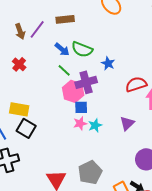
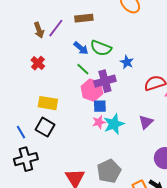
yellow rectangle: (19, 109) -> (48, 103), moved
cyan star: (95, 125) -> (114, 124), size x1.5

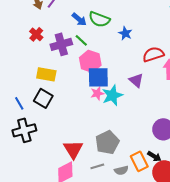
purple cross: (105, 81) -> (61, 44), moved
blue square: (100, 106) -> (98, 77), size x1.6
purple triangle: (146, 122) -> (136, 80), moved, turned -35

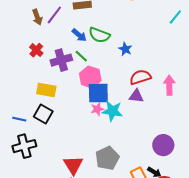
red semicircle: (153, 54) -> (140, 77), moved
purple triangle: (136, 80) -> (136, 96), turned -35
cyan star: (112, 95) -> (112, 111), turned 30
blue line: (19, 103) -> (19, 119), turned -48

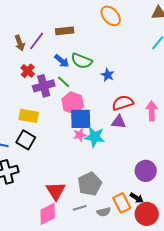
red cross: (36, 50) -> (28, 71), moved

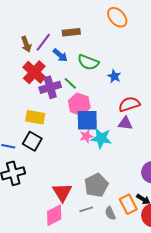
blue arrow: (62, 61) -> (60, 55), moved
red cross: (28, 71) -> (34, 72), size x1.6
gray semicircle: (104, 212) -> (110, 213), turned 80

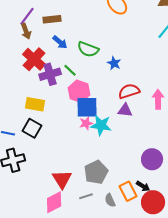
brown rectangle: (71, 32) -> (52, 19), moved
purple line: (43, 42) -> (27, 16), moved

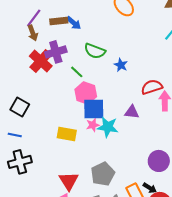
blue arrow: (60, 42) -> (74, 23), moved
purple cross: (50, 74) -> (56, 52), moved
red semicircle: (129, 91) -> (152, 87), moved
yellow rectangle: (35, 104) -> (67, 134), moved
black square: (32, 128) -> (20, 107), moved

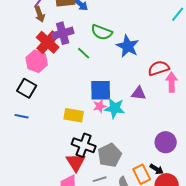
blue star: (121, 65) -> (128, 46), size x1.6
pink hexagon: (86, 93) -> (37, 61), moved
black cross: (20, 162) -> (84, 145), moved, turned 35

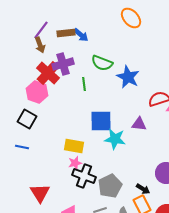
green line: (84, 53) -> (84, 84), turned 40
pink star: (100, 106) -> (75, 163), moved
red triangle: (76, 162) -> (40, 193), moved
black arrow: (157, 169) -> (143, 189), moved

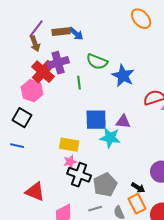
orange ellipse: (131, 18) -> (141, 19), moved
purple triangle: (139, 124) -> (123, 122), moved
red triangle: (40, 193) -> (35, 192), turned -35

